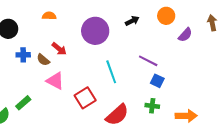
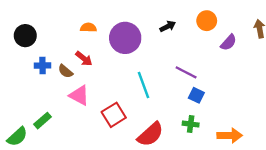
orange semicircle: (49, 16) -> (88, 28), moved

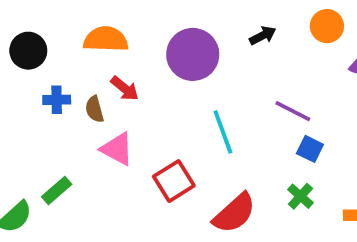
orange semicircle: (88, 28) -> (106, 39), moved, size x1.6
brown semicircle: (65, 71) -> (94, 109), turned 35
green cross: (191, 124) -> (300, 196), turned 35

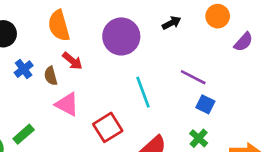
orange semicircle: (106, 39) -> (59, 26), turned -108
blue cross: (57, 100) -> (24, 69), turned -36

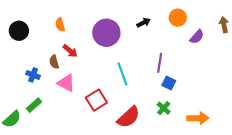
orange semicircle: (59, 26) -> (60, 25), size x0.6
blue cross: (24, 69) -> (33, 75), moved, turned -32
purple line: (193, 77) -> (160, 63), turned 72

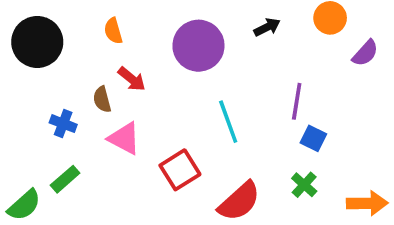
black circle: (19, 31) -> (37, 42), size x1.4

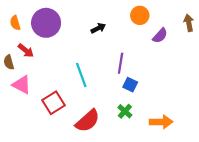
black arrow: (267, 27) -> (98, 28), moved
purple circle: (198, 46) -> (46, 23), moved

